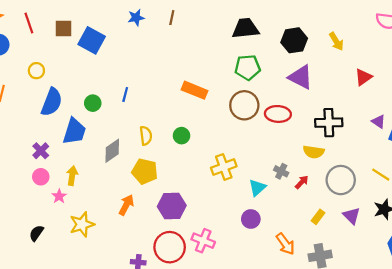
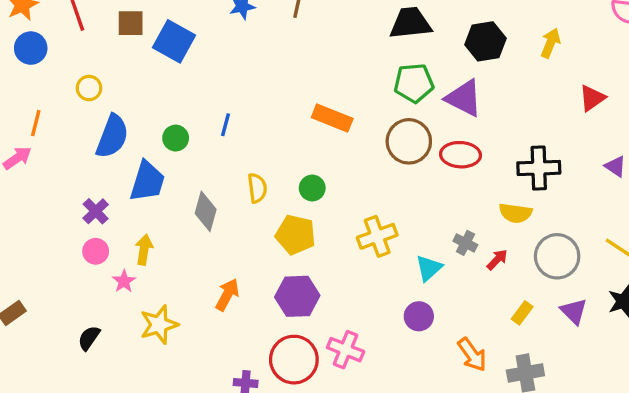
yellow arrow: (336, 41) -> (550, 43), turned -126
purple triangle: (301, 77) -> (464, 98), moved
gray diamond: (112, 151) -> (206, 211), turned -40
yellow pentagon: (145, 171) -> (296, 235), moved

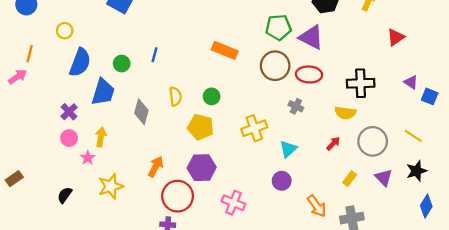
gray cross: (465, 243) -> (296, 106), moved
red circle: (294, 360) -> (178, 196), moved

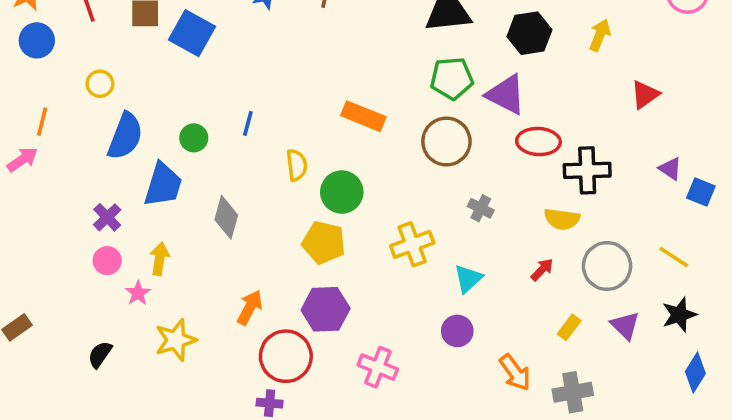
red ellipse: (309, 74) -> (538, 141), moved
yellow semicircle: (175, 96) -> (297, 165), moved
green circle: (212, 96) -> (342, 192), size x1.5

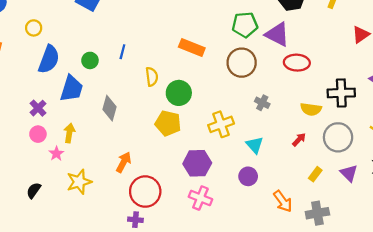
black cross: (587, 170) -> (341, 93), moved
cyan triangle: (468, 279) -> (255, 145), turned -30
purple hexagon: (326, 309) -> (197, 163), moved

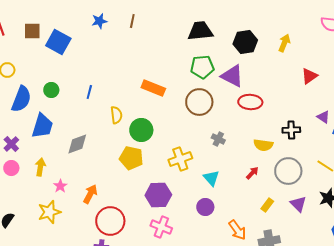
green circle: (90, 60) -> (51, 90), moved
black cross: (341, 93) -> (291, 130), size x0.7
gray diamond: (109, 108) -> (77, 144), turned 55
pink star: (56, 154) -> (60, 186), moved

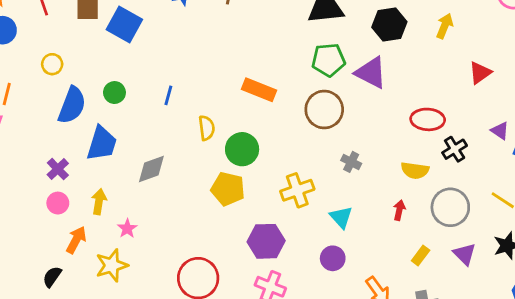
red ellipse: (250, 102) -> (428, 119), moved
black cross: (291, 130) -> (455, 149), turned -30
red arrow: (252, 173) -> (399, 210), turned -32
orange arrow: (90, 194) -> (76, 240), moved

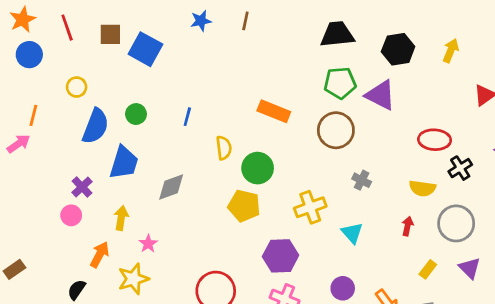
pink circle: (58, 203) -> (71, 215), moved
purple circle: (333, 258) -> (343, 288), moved

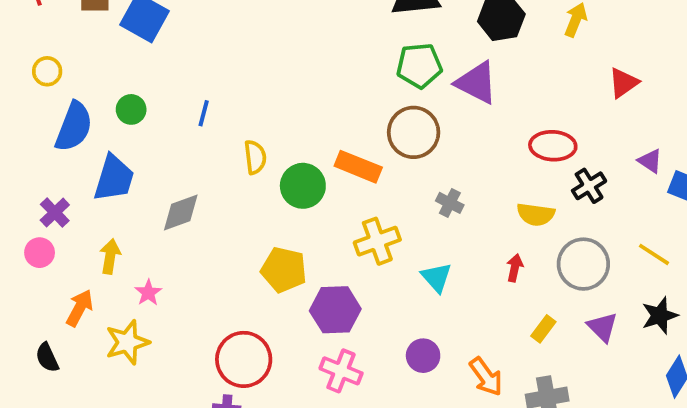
orange rectangle: (274, 111) -> (358, 167), moved
yellow pentagon: (244, 206) -> (284, 270), moved
black semicircle: (77, 290) -> (47, 358), turned -60

